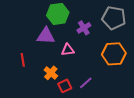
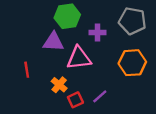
purple cross: (84, 28) -> (97, 33), turned 32
pink triangle: (68, 50) -> (79, 58), size x1.6

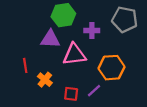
orange hexagon: (132, 63) -> (112, 68), moved
orange cross: (59, 85) -> (45, 80), moved
red square: (75, 100) -> (71, 94), turned 32

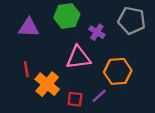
purple cross: (92, 30) -> (97, 32), turned 32
purple triangle: (50, 39) -> (29, 27), moved
orange cross: (45, 80) -> (47, 84), size x1.5

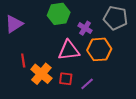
purple triangle: (29, 27) -> (14, 24), moved, turned -36
orange hexagon: (118, 71) -> (99, 49), moved
red square: (75, 99) -> (66, 79), moved

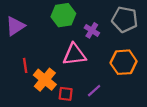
orange hexagon: (99, 49) -> (124, 62), moved
red square: (66, 79) -> (66, 94), moved

